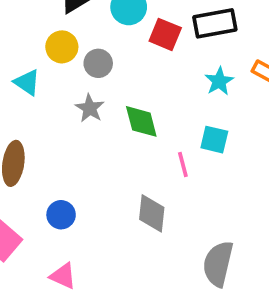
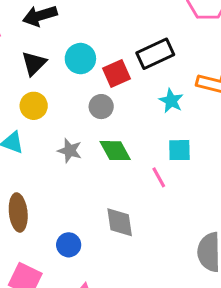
red square: (165, 34) -> (117, 74), turned -32
gray circle: (98, 63) -> (101, 107), moved
gray diamond: (152, 213) -> (120, 222), moved

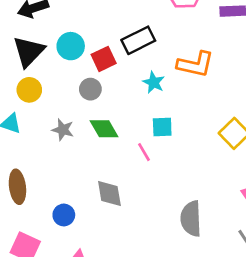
black triangle: (34, 63) -> (29, 51), size x1.4

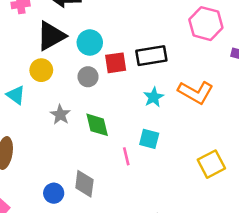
gray circle: (90, 89) -> (88, 77), moved
blue circle: (64, 215) -> (54, 193), moved

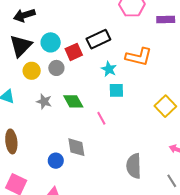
yellow circle: (41, 70) -> (32, 71), moved
cyan square: (149, 139) -> (116, 90), moved

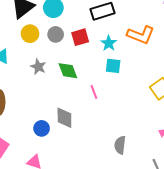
red square: (74, 52) -> (80, 37), moved
gray semicircle: (134, 166) -> (120, 145), size x0.7

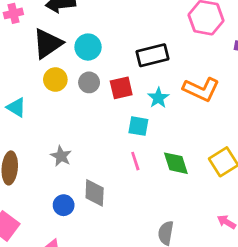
cyan square: (113, 66) -> (138, 126), moved
gray star: (38, 67) -> (61, 156), moved
green diamond: (68, 71) -> (176, 163), moved

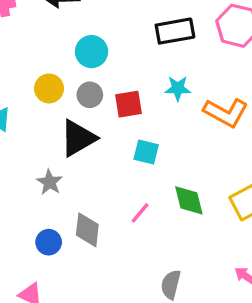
black triangle: (48, 44) -> (78, 138), moved
black rectangle: (153, 55) -> (175, 31), moved
cyan star: (158, 98) -> (178, 88), moved, turned 30
pink line: (135, 161) -> (140, 213), moved, turned 54

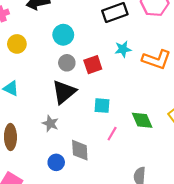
yellow circle: (49, 88) -> (17, 44), moved
cyan square: (146, 152) -> (102, 106), moved

